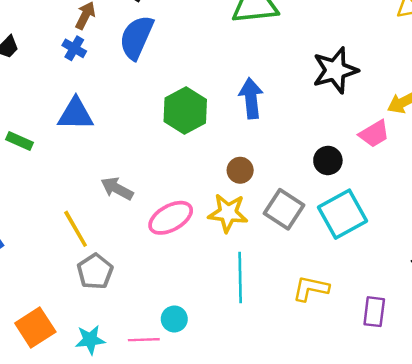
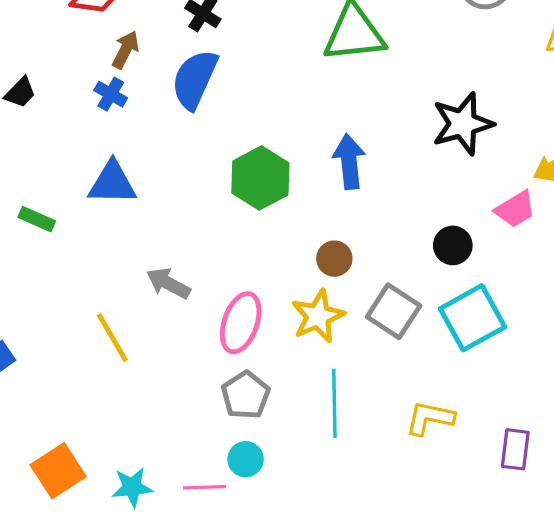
yellow star: (228, 213) -> (318, 316), turned -30
pink ellipse: (171, 218) -> (241, 323), turned -42
gray pentagon: (95, 271) -> (246, 395), moved

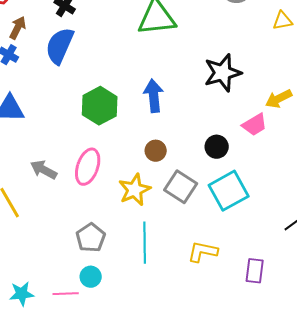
brown circle: (334, 259) -> (156, 151), moved
pink ellipse: (241, 323) -> (88, 167), moved

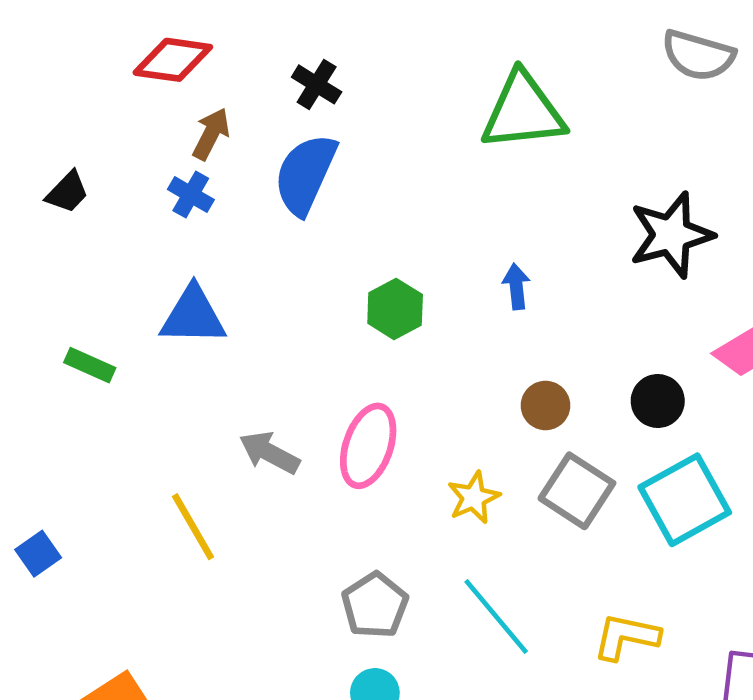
blue arrow: (154, 96) -> (516, 287), size x0.6
green hexagon: (100, 106) -> (395, 309), size x0.7
brown circle: (156, 151) -> (545, 405), moved
yellow star: (135, 190) -> (474, 498), size x0.7
cyan line: (145, 243) -> (496, 617), turned -39

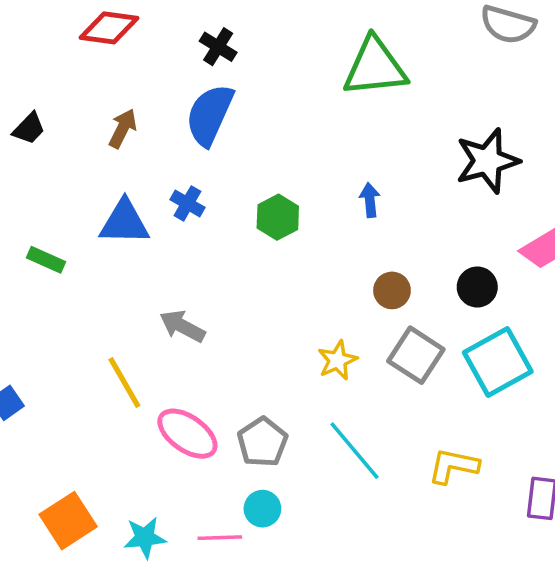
brown arrow: (211, 134) -> (123, 128), moved
blue cross: (191, 194) -> (187, 203), moved
pink ellipse: (368, 446) -> (187, 434), moved, turned -74

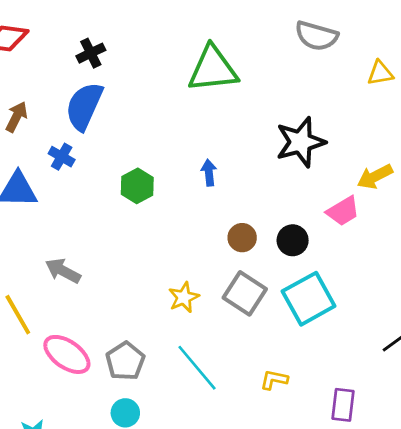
black cross: (218, 47) -> (91, 53), turned 32
blue cross: (187, 203) -> (62, 157), moved
brown circle: (392, 290) -> (242, 238), moved
yellow L-shape: (453, 466) -> (274, 380), size x0.7

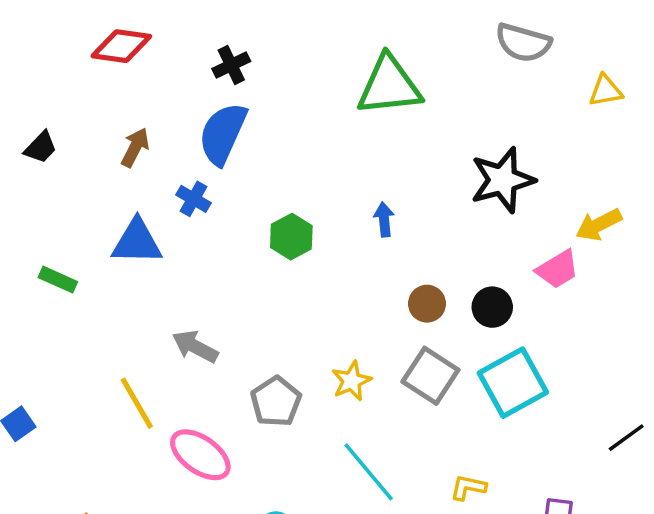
gray pentagon: (125, 361) -> (276, 402), moved

